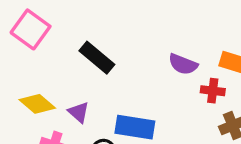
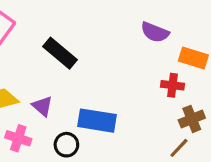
purple semicircle: (183, 64) -> (155, 32), moved

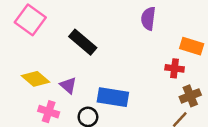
purple semicircle: (155, 32) -> (148, 19), moved, turned 75

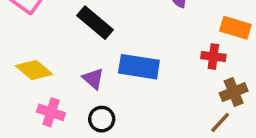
purple triangle: (68, 85) -> (93, 78), moved
blue rectangle: (113, 97) -> (139, 67), moved

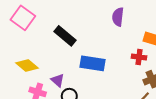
purple triangle: (93, 78) -> (58, 80), moved

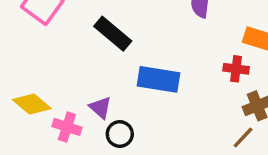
yellow diamond: (27, 65) -> (32, 104), moved

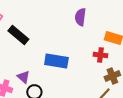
black rectangle: (113, 34) -> (18, 35), moved

